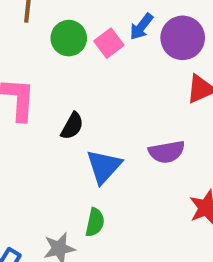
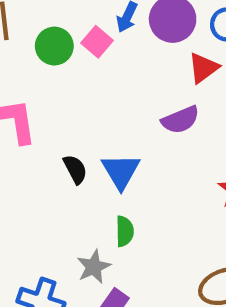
black semicircle: (72, 126) -> (75, 169), moved, turned -44
purple semicircle: (167, 152) -> (180, 120), moved

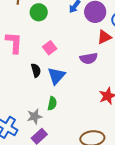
pink square: (97, 42) -> (50, 48), moved

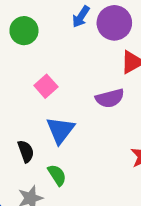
black semicircle: (36, 70) -> (26, 151), moved
green semicircle: (52, 103) -> (57, 175), turned -40

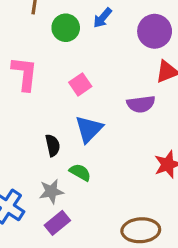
blue arrow: (81, 17) -> (102, 18), moved
green semicircle: (57, 175) -> (80, 172), turned -35

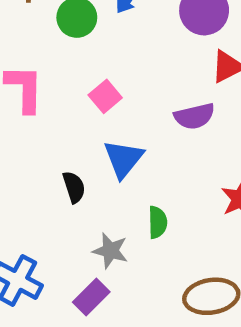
green semicircle: (80, 172) -> (158, 222), moved, turned 65
gray star: (51, 191) -> (110, 251), moved, turned 30

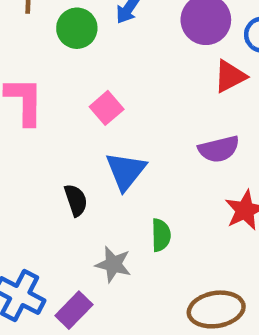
purple semicircle: (194, 116) -> (219, 149), moved
purple rectangle: (91, 297) -> (74, 310), moved

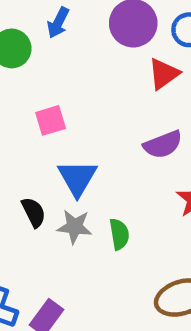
pink square: (107, 108) -> (51, 120), turned 32
gray star: (113, 264) -> (75, 227), moved

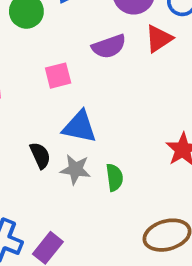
purple semicircle: (163, 144) -> (109, 46), moved
blue triangle: (77, 178) -> (79, 127), turned -51

